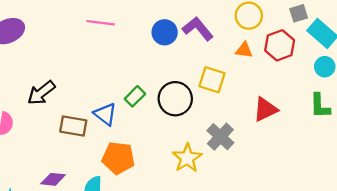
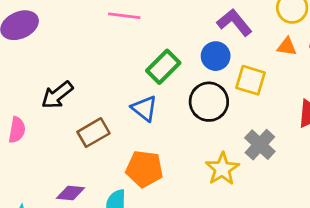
blue circle: (165, 32) -> (216, 56), moved
green rectangle: (135, 96) -> (163, 67), moved, size x1.4
blue triangle: (105, 114) -> (144, 108), moved
brown rectangle: (73, 126) -> (93, 133), turned -40

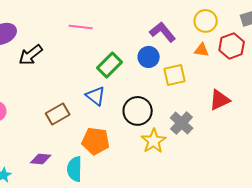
yellow square: (251, 80) -> (175, 75), turned -30
black arrow: (57, 95) -> (31, 55), moved
black circle: (209, 102) -> (138, 111), moved

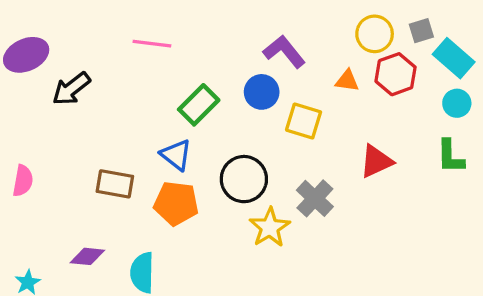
yellow circle: (206, 21) -> (375, 34), moved
yellow square: (175, 75) -> (304, 121), turned 30
brown rectangle: (58, 114) -> (115, 184), turned 40
orange pentagon: (96, 141) -> (176, 203), moved

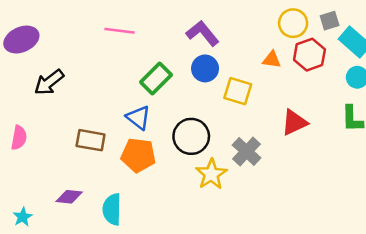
purple L-shape: (284, 52) -> (203, 33), moved
black arrow: (71, 89) -> (49, 82), moved

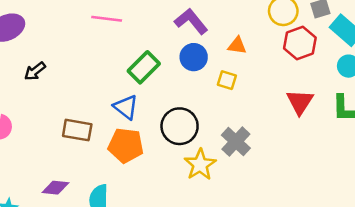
orange triangle: (272, 60) -> (237, 46), moved
black arrow: (49, 82) -> (35, 71), size x0.7
yellow square: (238, 91) -> (227, 80), size x0.7
red triangle: (294, 123) -> (300, 102), moved, turned -32

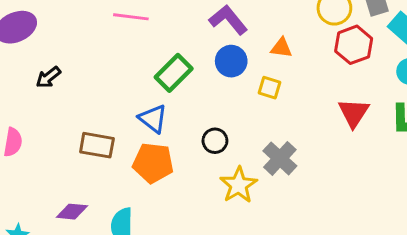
black circle: (180, 126) -> (215, 141), size x0.6

